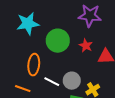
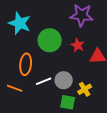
cyan star: (28, 24) -> (20, 23), turned 30
white line: (52, 82) -> (44, 81), turned -49

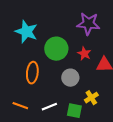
gray circle: (64, 80) -> (70, 78), moved
white line: (44, 81) -> (49, 107), moved
orange line: (15, 88) -> (20, 106), moved

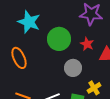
orange ellipse: (32, 73) -> (19, 58), moved, turned -30

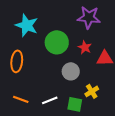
orange ellipse: (19, 58) -> (17, 61), turned 30

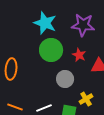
cyan star: (27, 25) -> (45, 23), moved

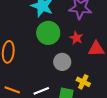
yellow cross: (86, 99) -> (83, 82), turned -32

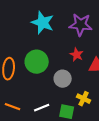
green circle: (48, 33) -> (37, 62), moved

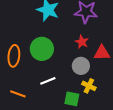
gray circle: (63, 79) -> (81, 66), moved
white line: (42, 108) -> (48, 81), moved

